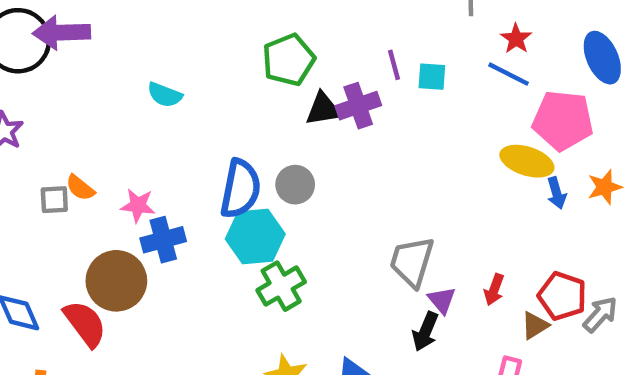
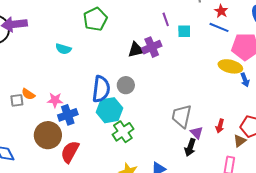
green pentagon: (289, 60) -> (95, 19), moved
purple line: (394, 65) -> (166, 19), moved
red semicircle: (85, 324) -> (70, 152), moved, turned -110

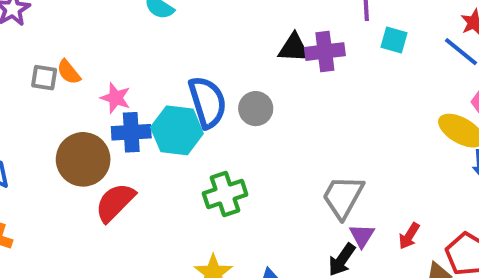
blue semicircle: (101, 89) -> (208, 102), turned -40
cyan hexagon: (109, 110) -> (177, 130), moved

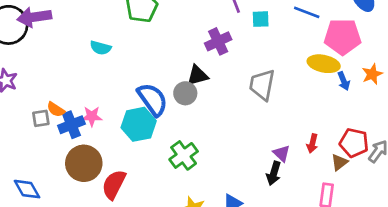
black triangle: (294, 48) -> (197, 75), moved
blue cross: (131, 132) -> (71, 125), moved
gray trapezoid: (343, 197) -> (262, 85), moved

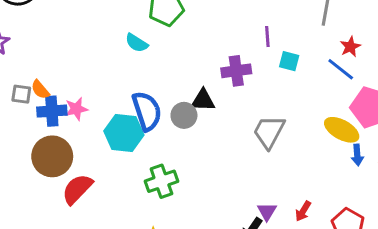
cyan semicircle: (101, 48) -> (137, 43), moved
pink star: (92, 116) -> (76, 109), turned -30

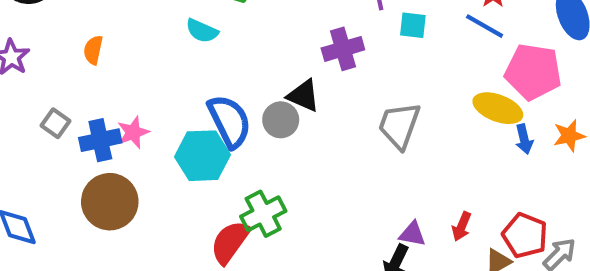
orange semicircle: (40, 90) -> (93, 50), moved, turned 60
gray square: (21, 94) -> (55, 123), turned 36
black triangle: (203, 100) -> (304, 96), turned 30
red semicircle: (77, 189) -> (230, 242), moved
purple triangle: (267, 211) -> (412, 234), turned -42

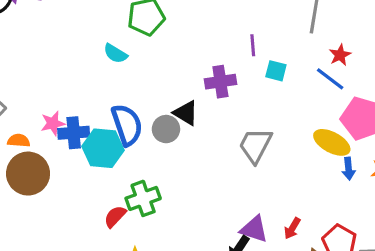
orange semicircle: (93, 50) -> (19, 141), moved, turned 75
blue cross: (100, 140) -> (74, 133), moved
purple triangle: (412, 234) -> (254, 229), size x1.4
red semicircle: (230, 242) -> (115, 216), size x0.7

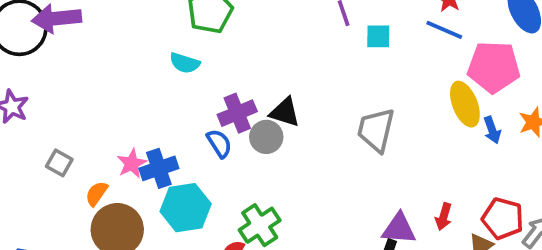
purple cross: (220, 82) -> (237, 113), moved
blue semicircle: (127, 125) -> (219, 143), size x0.6
orange semicircle: (19, 141) -> (97, 194), turned -45
yellow ellipse: (332, 142) -> (465, 104), turned 54
cyan hexagon: (103, 148) -> (186, 208), moved

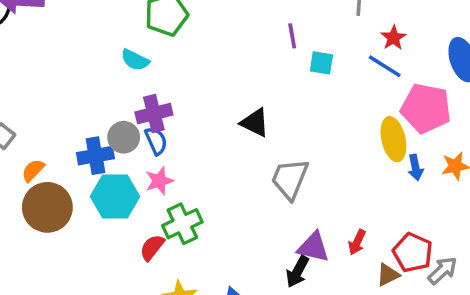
black triangle: (285, 112) -> (255, 123), moved
purple cross: (237, 113) -> (154, 114), moved
gray trapezoid: (376, 130) -> (290, 179), moved
gray circle: (266, 137) -> (124, 137), moved
pink star: (132, 163) -> (159, 181), moved

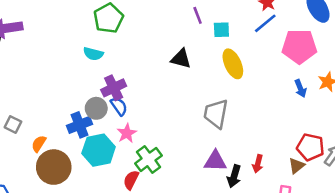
blue line: (385, 66) -> (265, 23), turned -60
black triangle: (255, 123) -> (181, 59), moved
yellow ellipse: (393, 139) -> (233, 64), moved
red arrow: (357, 242) -> (258, 164), moved
purple triangle: (313, 247) -> (215, 161), moved

